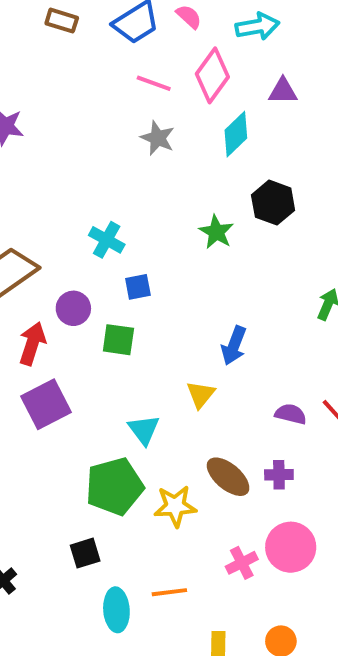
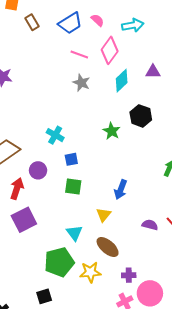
brown rectangle: (62, 21) -> (32, 22), turned 42
purple triangle: (283, 91) -> (153, 72), moved
green square: (118, 340) -> (73, 187), moved
purple cross: (279, 475) -> (129, 275), moved
brown ellipse: (228, 477) -> (108, 247), moved

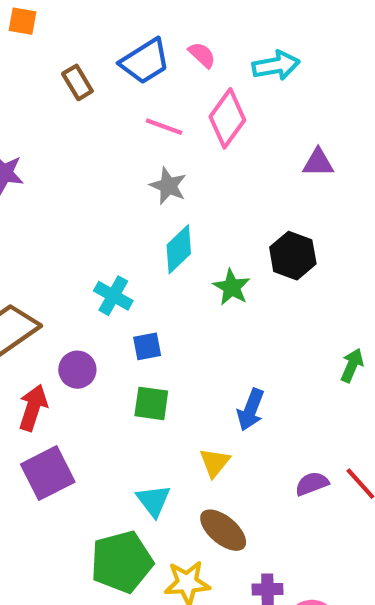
brown rectangle: (32, 22) -> (77, 82), moved
cyan diamond: (122, 81) -> (179, 249), moved
purple semicircle: (150, 225) -> (312, 484), turned -35

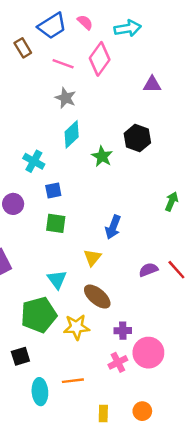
brown rectangle: (77, 82) -> (23, 48), moved

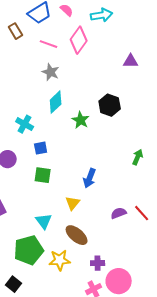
purple triangle: (152, 84) -> (131, 61), moved
black square: (20, 356) -> (14, 284), turned -35

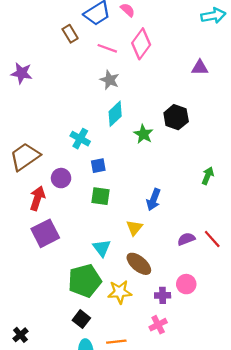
cyan arrow: (102, 15) -> (213, 16), moved
pink circle: (119, 281) -> (186, 284), moved, size x0.7
black square: (14, 284) -> (81, 319), moved

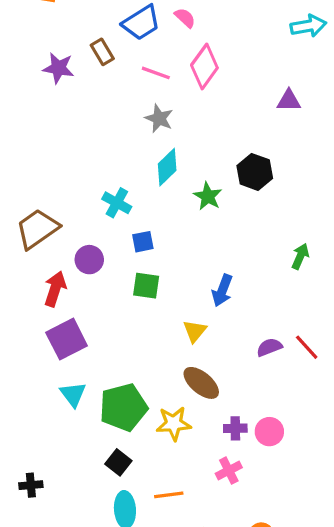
purple star: (22, 73) -> (58, 68), moved
cyan triangle: (102, 248) -> (73, 394), moved
pink circle: (186, 284) -> (269, 432), moved
black cross: (20, 335) -> (31, 485), turned 35

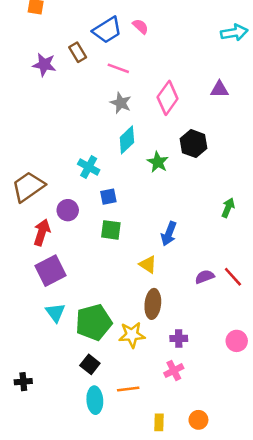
pink diamond: (204, 66) -> (168, 98), moved
yellow triangle: (195, 331) -> (148, 264), turned -36
brown ellipse: (201, 383) -> (153, 304), turned 56
pink circle: (269, 432) -> (237, 341), moved

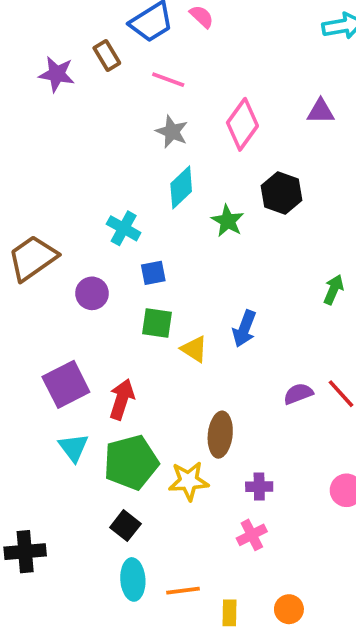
red arrow: (42, 232) -> (122, 399), moved
yellow triangle: (148, 264) -> (194, 349), moved
black cross: (23, 382) -> (25, 552), size x1.5
orange line: (128, 389) -> (183, 591), moved

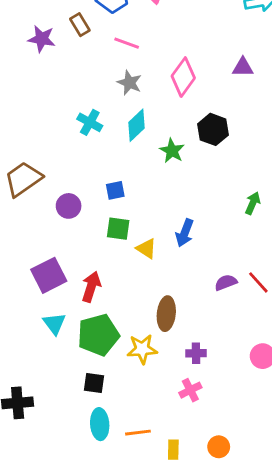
cyan cross: (124, 228) -> (90, 122), moved
black square: (125, 526) -> (94, 383), turned -30

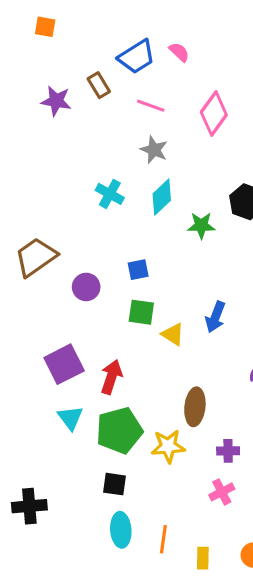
pink diamond: (183, 77) -> (214, 114), moved
green star: (172, 151) -> (201, 225), turned -30
orange line: (138, 433) -> (163, 539), turned -75

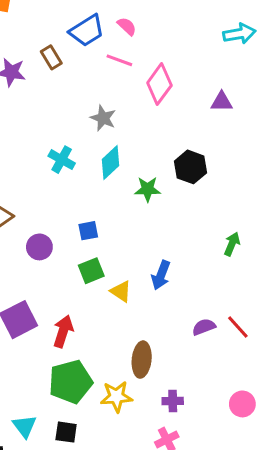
pink line: (151, 106) -> (119, 60), moved
green square: (141, 312) -> (91, 271), turned -30
cyan triangle: (70, 418) -> (25, 426), moved

